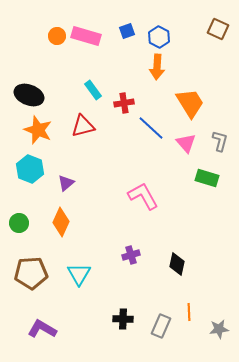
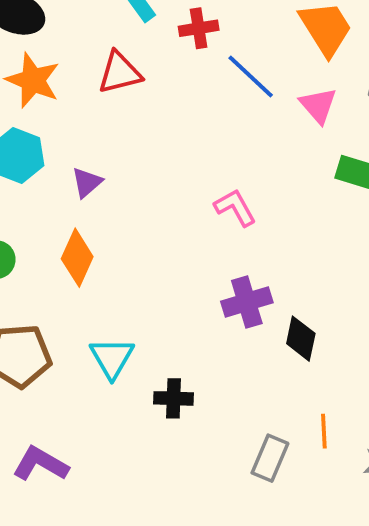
pink L-shape: (143, 196) -> (235, 208), size x0.7
purple cross: (131, 255) -> (247, 302), moved, size x1.4
black cross: (123, 319) -> (174, 398), moved

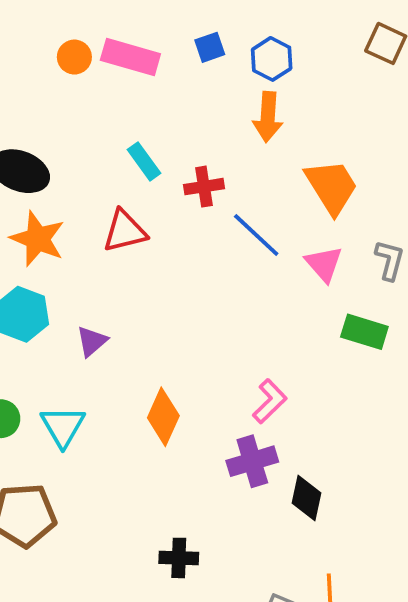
pink L-shape: (235, 208) -> (270, 401), moved, turned 75
orange diamond: (77, 258) -> (163, 417), moved
cyan triangle: (112, 358) -> (63, 426), moved

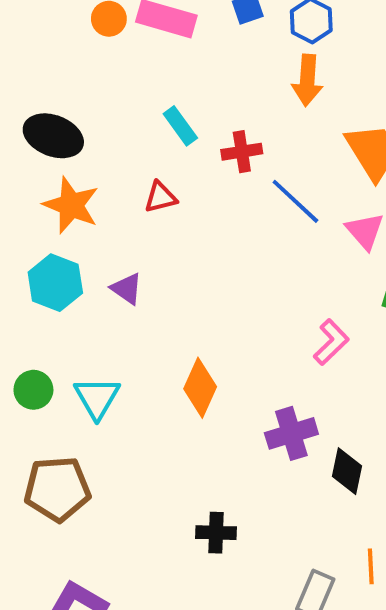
red triangle: (125, 231) -> (160, 197), size x0.7
purple triangle: (92, 341) -> (127, 289), moved, turned -44
pink L-shape: (270, 401) -> (331, 342), moved

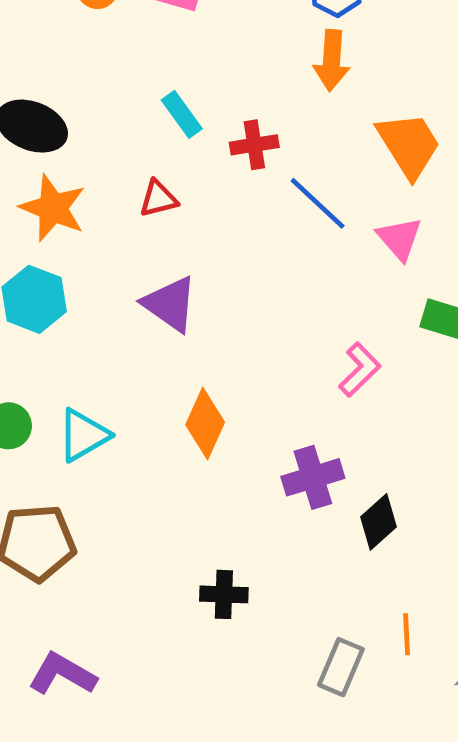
purple triangle: (127, 289) -> (170, 304), moved, size x1.5
cyan triangle: (97, 398) -> (83, 435), turned 30
black diamond: (347, 471) -> (378, 522), turned 36

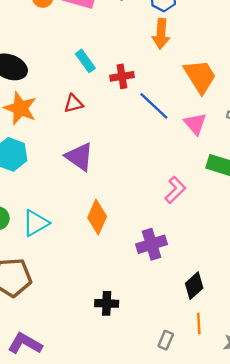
black diamond: (378, 522) -> (194, 286), moved
gray rectangle: (341, 667) -> (166, 340), size x0.7

